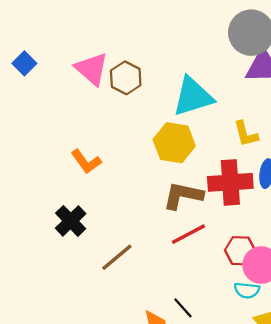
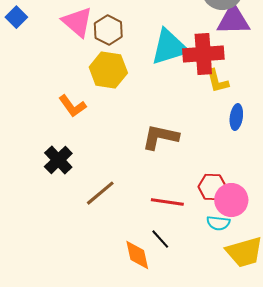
yellow hexagon: (174, 143) -> (108, 70), moved
red cross: (230, 182) -> (203, 54), moved
red line: (188, 234) -> (167, 202), moved, turned 36

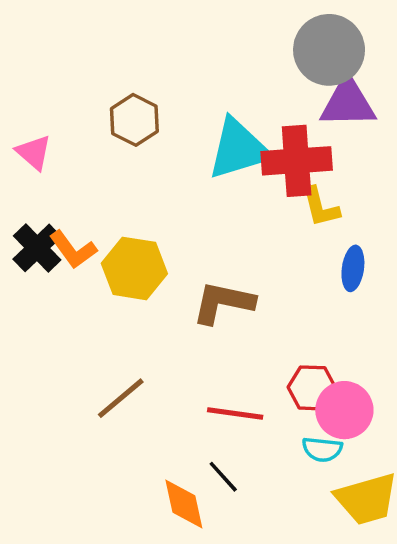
pink triangle: (77, 22) -> (34, 152), moved, size x0.7
yellow hexagon: (108, 70) -> (134, 268), moved
black cross: (58, 160) -> (37, 248), moved

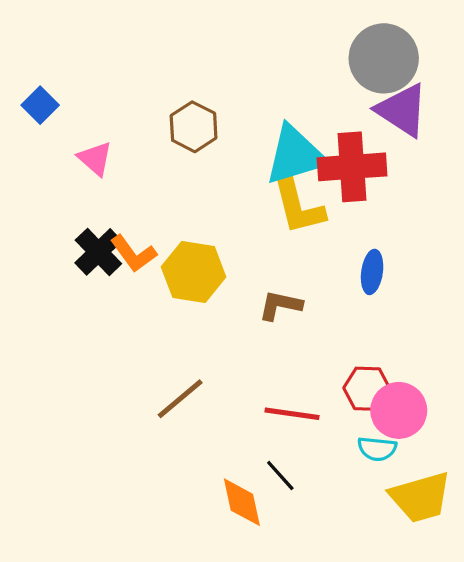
purple triangle: (348, 103) -> (402, 110), turned 34
yellow L-shape: (320, 207) -> (299, 207), moved, size x1.4
blue ellipse: (353, 268) -> (372, 272), moved
brown L-shape: (223, 303) -> (280, 305), size x0.7

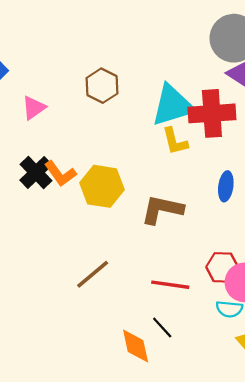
pink triangle: (95, 159) -> (34, 108), turned 44
yellow L-shape: (299, 207) -> (175, 141), size x0.7
brown L-shape: (280, 305) -> (162, 209), size x1.4

